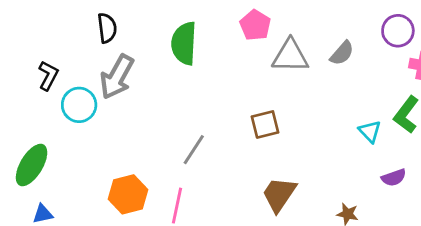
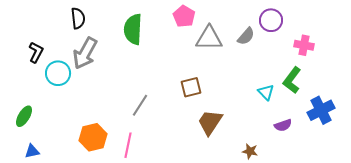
purple circle: (398, 31) -> (271, 20), moved
green ellipse: (32, 165) -> (24, 116), size x0.7
brown trapezoid: (279, 194) -> (210, 122), moved

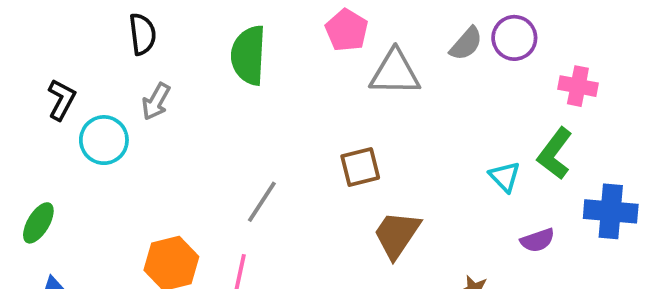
gray semicircle: (246, 36) -> (466, 44), moved
gray arrow: (85, 53) -> (156, 102), size x0.6
blue cross: (321, 110) -> (611, 211), turned 32

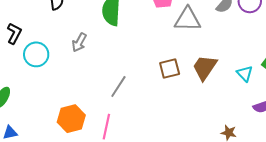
gray arrow: (156, 102) -> (79, 42), moved
brown trapezoid: (397, 234) -> (205, 67), moved

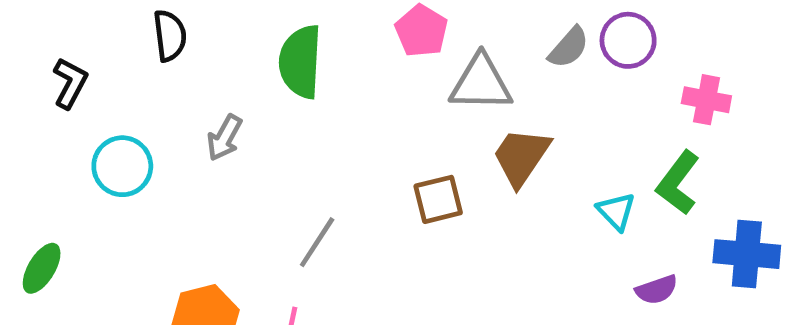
black L-shape: (14, 33) -> (70, 83), moved
brown trapezoid: (205, 67) -> (521, 157), moved

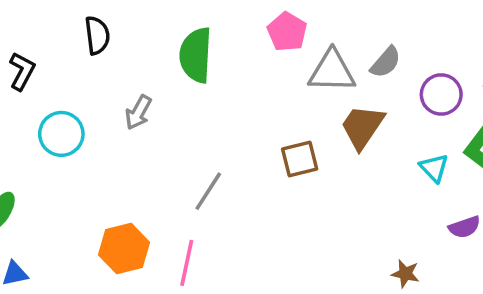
purple circle: (628, 40) -> (441, 94), moved
gray semicircle: (569, 47) -> (386, 62), moved

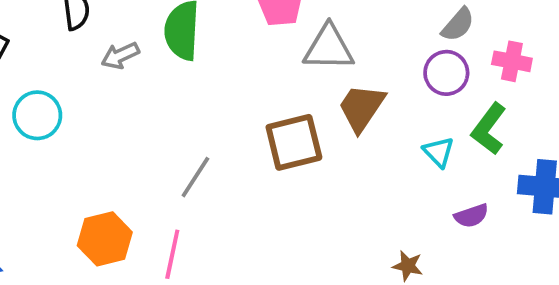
gray semicircle: (386, 62) -> (458, 25), moved
gray arrow: (138, 112) -> (120, 56), moved, turned 36
brown square: (300, 159) -> (294, 142), size x1.4

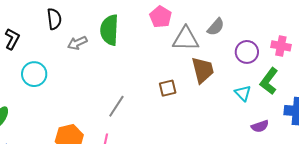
gray semicircle: (458, 25) -> (216, 27), moved
brown trapezoid: (361, 108) -> (203, 70), turned 132
brown square: (294, 142) -> (168, 88), size x0.6

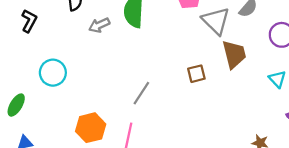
gray triangle: (186, 39) -> (216, 21), turned 44
cyan circle: (34, 74) -> (53, 73), moved

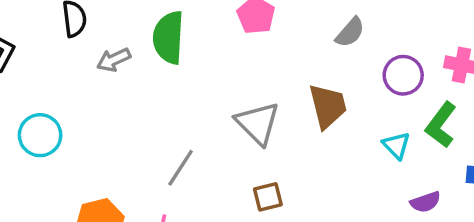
gray triangle: (216, 21) -> (258, 123), moved
brown square: (196, 74) -> (268, 197), moved

